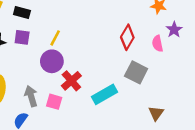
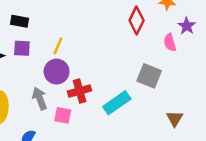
red diamond: (127, 37) -> (137, 21), moved
red cross: (71, 81) -> (80, 91), turned 30
gray arrow: (31, 96) -> (40, 98), moved

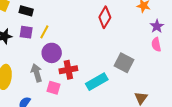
red diamond: (137, 21) -> (105, 17), moved
pink semicircle: (170, 43) -> (156, 44), moved
yellow line: (58, 46) -> (44, 32), moved

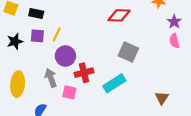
red diamond: (105, 17) -> (119, 15), turned 65
gray square: (124, 63) -> (128, 52), moved

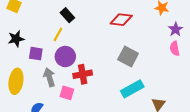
black rectangle: (36, 13) -> (67, 15), moved, turned 32
purple square: (37, 36) -> (36, 54), moved
cyan rectangle: (114, 83) -> (132, 89), moved

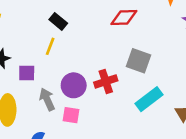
purple circle: (65, 57) -> (74, 85), moved
red cross: (83, 74) -> (106, 81), moved

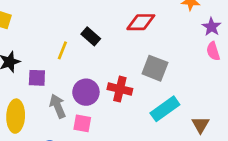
black rectangle: (58, 21) -> (91, 36), moved
red cross: (106, 81) -> (120, 89), turned 30

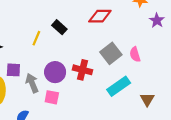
pink semicircle: (213, 51) -> (135, 54), moved
gray square: (155, 68) -> (111, 53), turned 30
purple square: (37, 78) -> (13, 70), moved

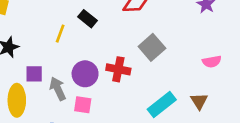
pink semicircle: (135, 54) -> (212, 62), moved, turned -80
cyan rectangle: (119, 86) -> (162, 104), moved

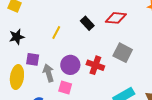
black rectangle: (87, 19) -> (87, 23), moved
gray square: (152, 47) -> (123, 53), turned -30

